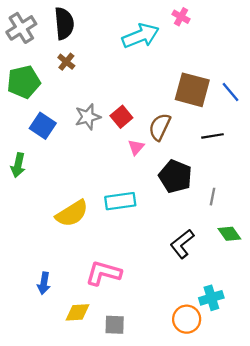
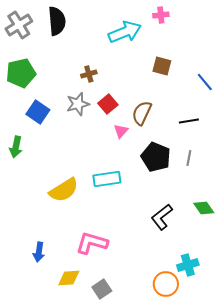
pink cross: (181, 17) -> (161, 15), turned -35
brown cross: (66, 62) -> (89, 74), moved, turned 35
brown square: (192, 90) -> (162, 66), moved, size x0.6
gray line: (212, 197) -> (189, 158), moved
gray square: (115, 325) -> (102, 289), turned -36

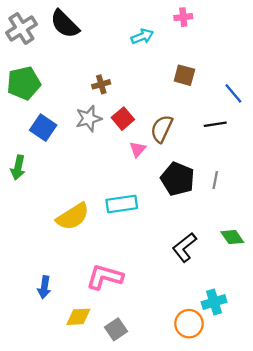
black semicircle: (57, 21) -> (65, 24), turned 140
cyan arrow: (125, 32) -> (142, 36), size x0.6
black line: (189, 121) -> (215, 124), moved

